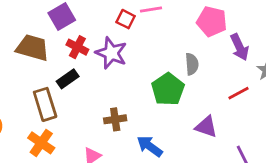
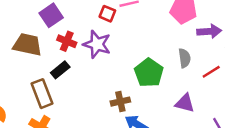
purple arrow: (239, 47) -> (209, 31), turned -65
gray semicircle: (192, 64) -> (185, 58), moved
brown cross: (115, 119) -> (120, 102), moved

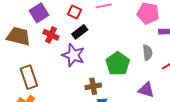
red square: (107, 14) -> (74, 12), moved
purple star: (97, 44) -> (73, 55), moved
black rectangle: (60, 70) -> (80, 32), moved

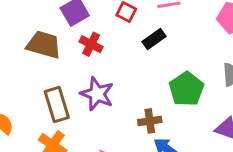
black rectangle: (80, 32) -> (154, 39), moved
purple star: (73, 55) -> (97, 94), moved

